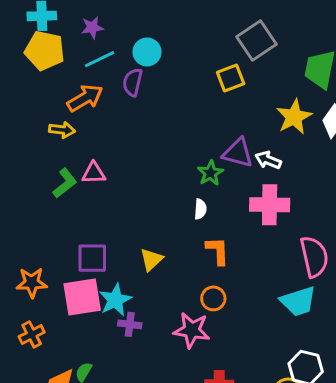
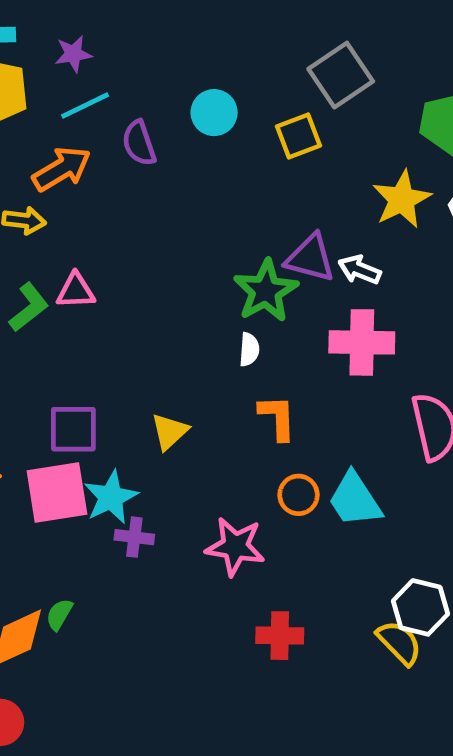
cyan circle: (147, 52) -> (214, 113), moved
purple semicircle: (133, 82) -> (139, 143), turned -32
green star: (210, 173) -> (266, 291), size x1.5
orange circle: (213, 298) -> (299, 495), moved
cyan trapezoid: (298, 301) -> (355, 500), moved, turned 75

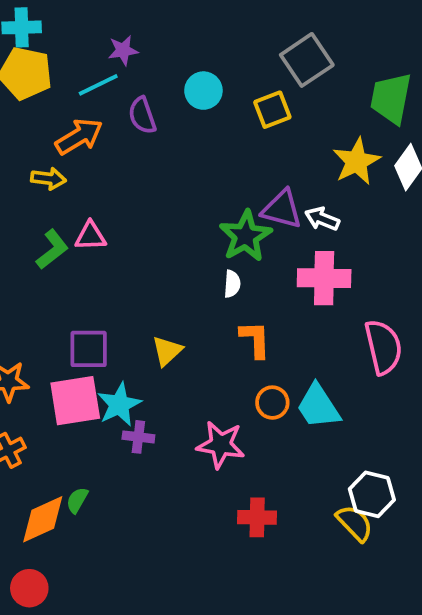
purple star: (73, 54) -> (123, 50), moved

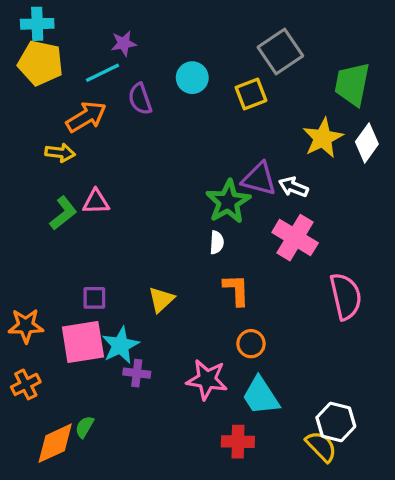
pink cross: (324, 278) -> (295, 238), turned 30
purple square: (89, 349) -> (94, 298), size x0.7
cyan trapezoid: (318, 406) -> (261, 396), moved

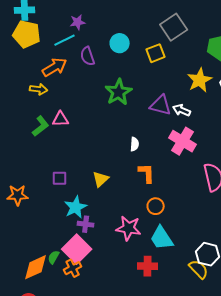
green star: (228, 202) -> (119, 92), moved
pink square: (83, 342) -> (77, 249), moved, turned -36
orange cross: (26, 384) -> (73, 268), moved

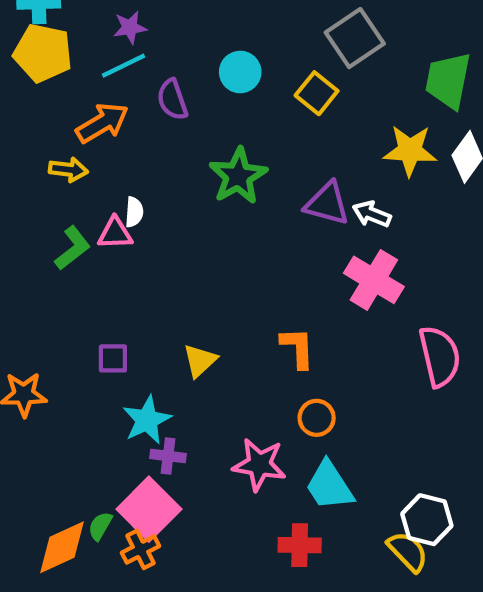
purple star: (78, 22) -> (130, 27), moved
yellow square: (156, 53) -> (317, 93), turned -30
yellow star: (200, 80) -> (410, 150), turned 30
white semicircle: (135, 144) -> (134, 212), moved

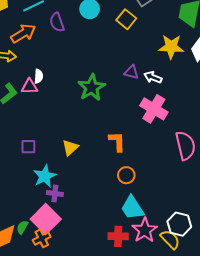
green star: (238, 176) -> (92, 87), moved
purple triangle: (327, 204) -> (131, 72), size x0.7
pink star: (259, 465) -> (145, 230), moved, turned 30

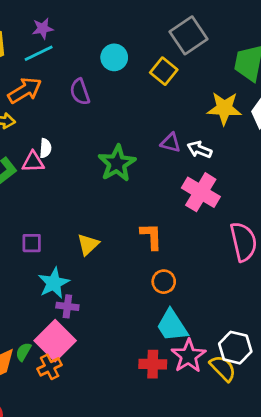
purple semicircle: (57, 22) -> (80, 92), moved

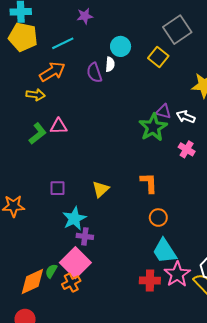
purple star: (43, 29) -> (85, 16), moved
white semicircle: (45, 148) -> (110, 64), moved
green star: (117, 163) -> (153, 127), moved
pink cross: (201, 192) -> (187, 149), size x0.6

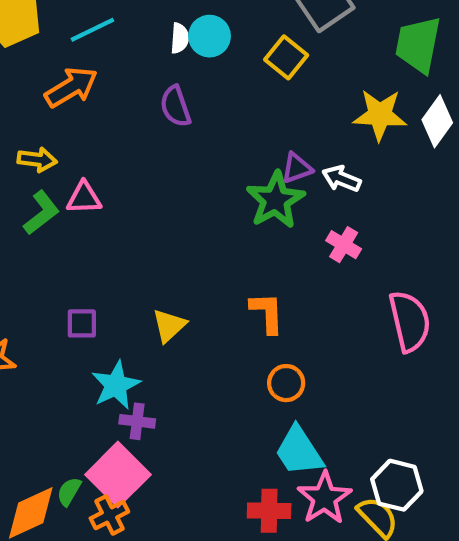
white semicircle: (110, 64) -> (180, 38), moved
purple semicircle: (94, 73) -> (175, 106), moved
yellow arrow: (36, 95) -> (37, 160), moved
purple triangle: (164, 112) -> (297, 168), turned -35

